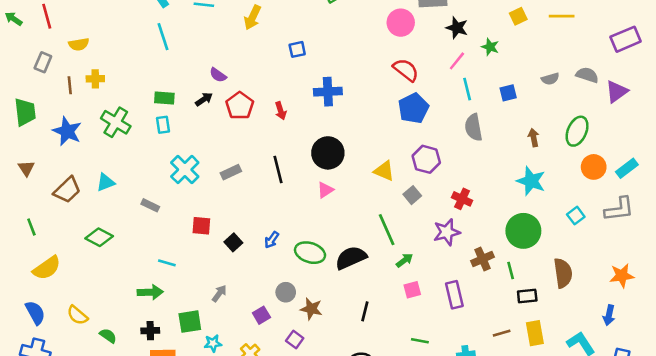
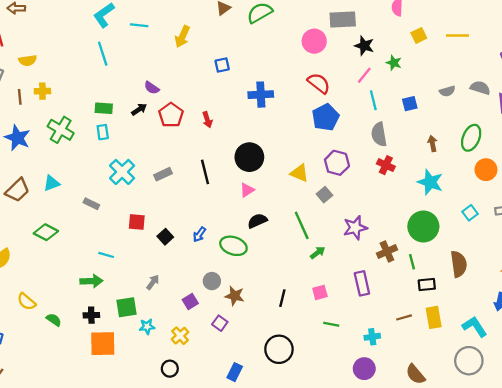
blue cross: (328, 92) -> (261, 95), moved
red cross: (462, 199) -> (386, 165), moved
black semicircle: (351, 258) -> (257, 221), moved, size x0.7
pink square: (412, 290) -> (320, 292), moved

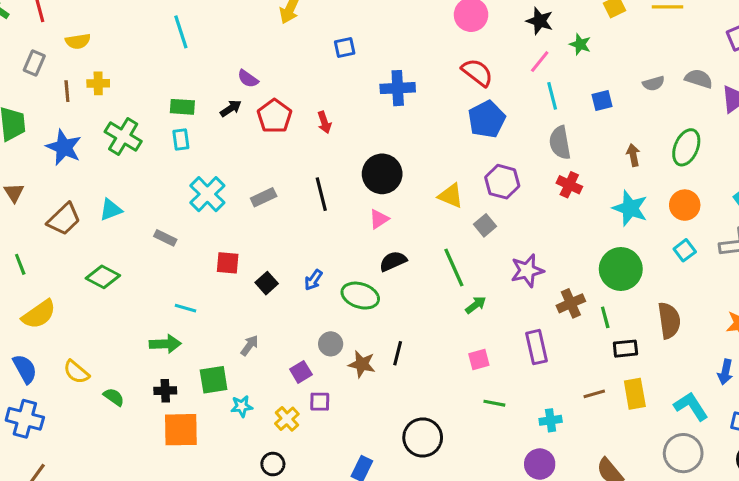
orange circle: (486, 170) -> (685, 205), moved
black line: (282, 298) -> (398, 353), moved
purple square: (220, 323) -> (320, 402), moved, turned -35

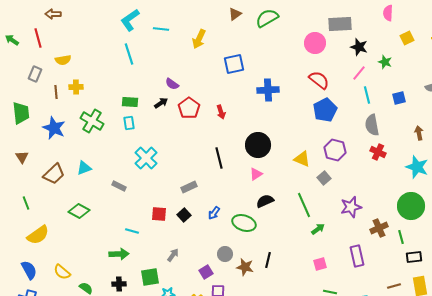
blue square: (345, 47) -> (234, 64), size x1.5
gray rectangle: (264, 197) -> (189, 187), moved
red square: (228, 263) -> (159, 214), moved

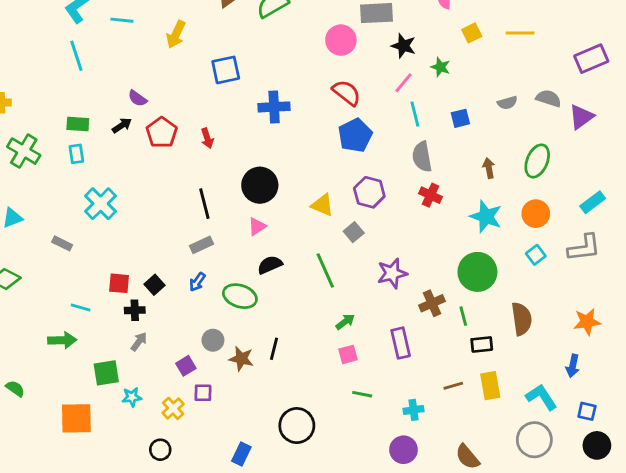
gray rectangle: (189, 187) -> (202, 245), moved
green arrow: (318, 229) -> (345, 322), moved
black cross: (119, 284) -> (135, 310), moved

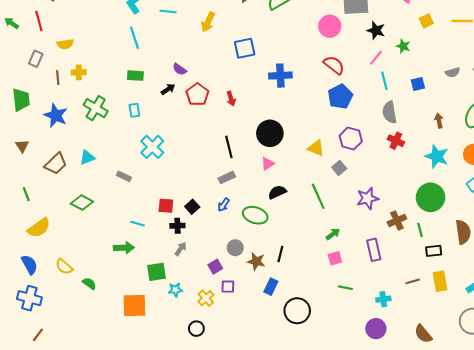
green rectangle: (78, 124) -> (135, 76), moved
blue rectangle: (241, 454) -> (271, 287), moved

